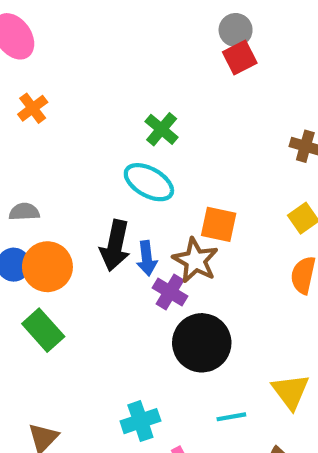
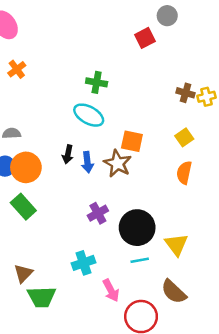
gray circle: (236, 30) -> (167, 16), moved
green cross: (162, 129) -> (97, 82), turned -30
black arrow: (115, 246) -> (68, 154), size x0.6
purple cross: (170, 292) -> (98, 213), moved, turned 30
black circle: (202, 343) -> (137, 228), moved

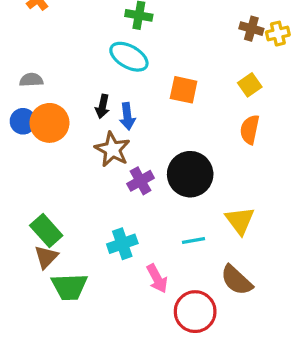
brown star: (117, 163) -> (112, 149), moved
green rectangle: (23, 207) -> (46, 230), moved
black circle: (137, 228) -> (190, 174), moved

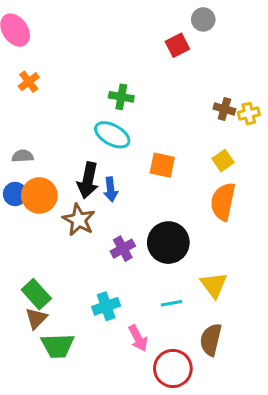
black arrow: (102, 106) -> (88, 180), size x1.6
orange semicircle: (250, 130) -> (223, 202), size x1.4
brown star: (112, 149) -> (79, 220), moved
brown semicircle: (237, 280) -> (211, 340), turned 60

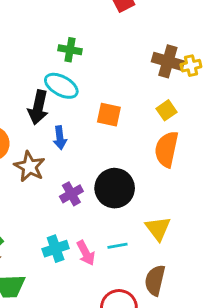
brown cross: (224, 109) -> (168, 61), size x1.5
black arrow: (88, 180) -> (38, 107), moved
pink arrow: (138, 338) -> (86, 253), moved

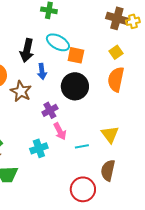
cyan ellipse: (61, 86) -> (58, 42), moved
black circle: (115, 188) -> (75, 86), moved
pink arrow: (86, 253) -> (60, 131), moved

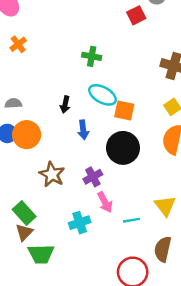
black arrow: (27, 50) -> (65, 105), size x0.6
brown star: (21, 91) -> (52, 174), moved

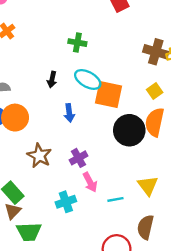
black arrow: (65, 105) -> (52, 79), moved
orange square: (124, 111) -> (108, 94), size x1.4
black circle: (123, 148) -> (129, 130), moved

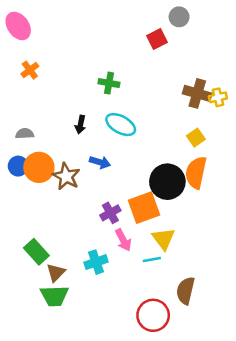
orange square: (108, 94) -> (144, 208), moved, turned -32
blue arrow: (69, 113) -> (100, 162), turned -66
brown star: (39, 156) -> (66, 176), moved
yellow triangle: (148, 186) -> (163, 239), moved
brown triangle: (13, 211) -> (56, 272), moved

